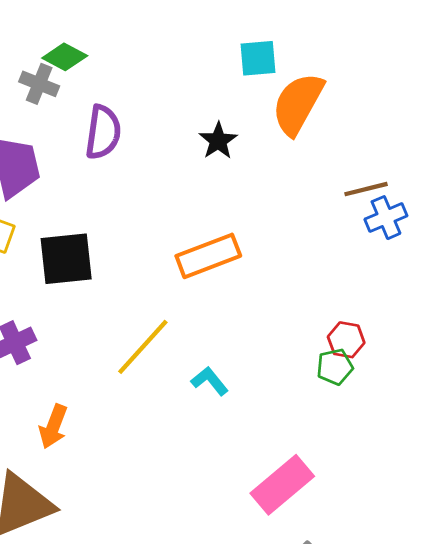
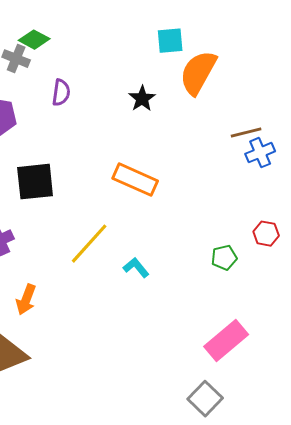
purple semicircle: (103, 132) -> (61, 93), size x0.7
orange rectangle: (208, 256) -> (135, 180), turned 45
red hexagon: (346, 340) -> (266, 234), moved
pink rectangle: (282, 485) -> (226, 341), moved

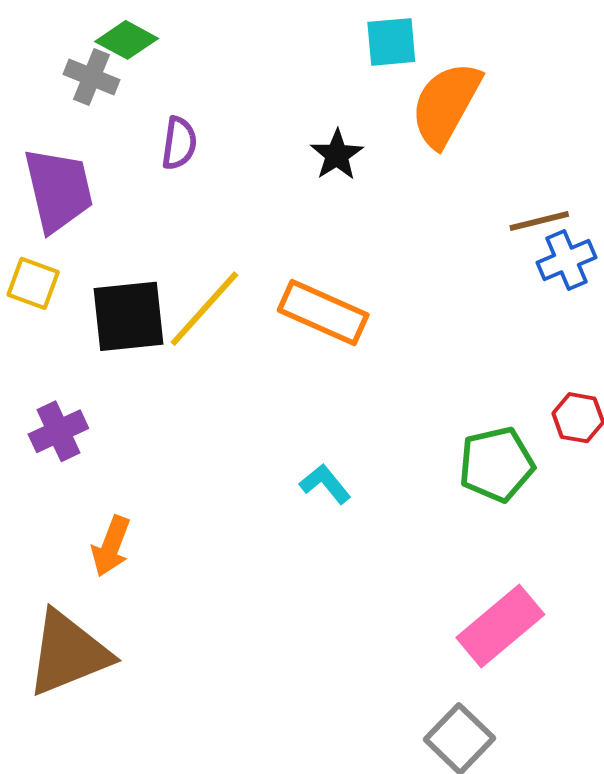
yellow line: (89, 244) -> (204, 309), moved
green pentagon: (224, 258) -> (496, 464), size x1.5

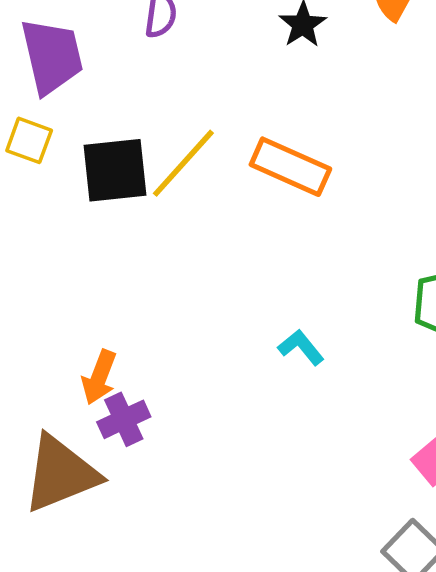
purple cross: (58, 431) -> (124, 419), moved
cyan L-shape: (325, 484) -> (301, 347), moved

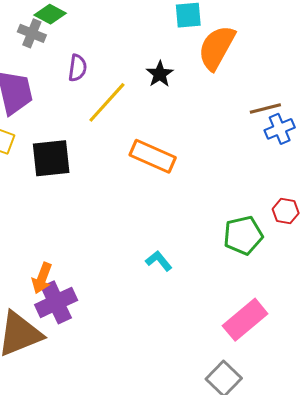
yellow line: (183, 163) -> (107, 102), moved
purple cross: (124, 419) -> (56, 302), size x1.4

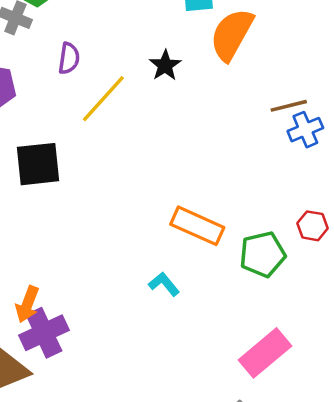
orange rectangle: (153, 156) -> (197, 226), moved

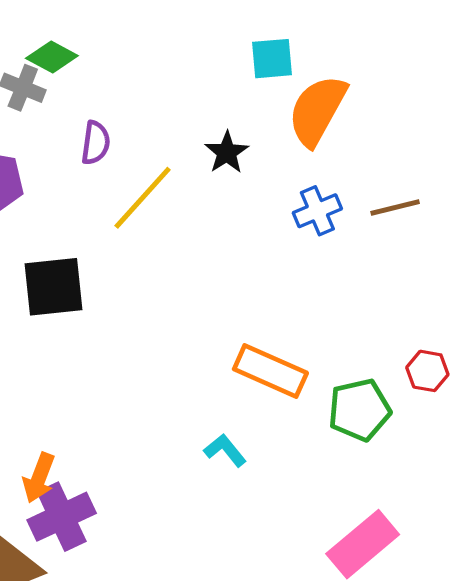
blue cross: (305, 130) -> (317, 211), moved

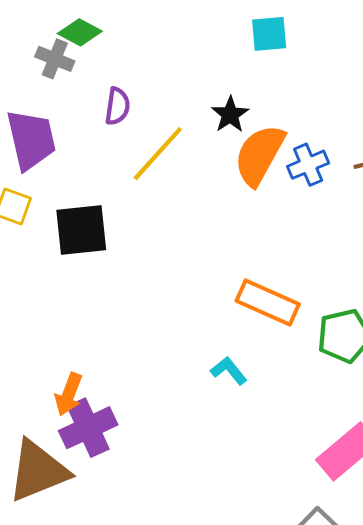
orange semicircle: (317, 110) -> (259, 155), moved

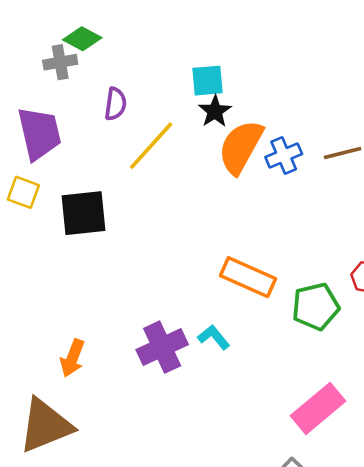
cyan square: (269, 34) -> (208, 81), moved
gray cross: (55, 59) -> (60, 62), turned -32
purple cross: (88, 428) -> (162, 347), moved

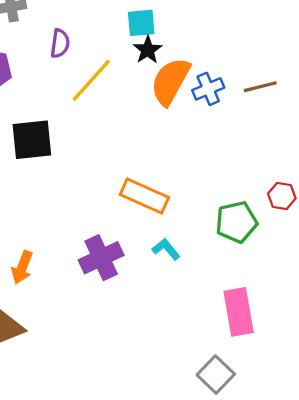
orange rectangle: (248, 277) -> (144, 196), moved
cyan L-shape: (214, 337) -> (166, 249), moved
pink rectangle: (318, 408) -> (239, 312), turned -60

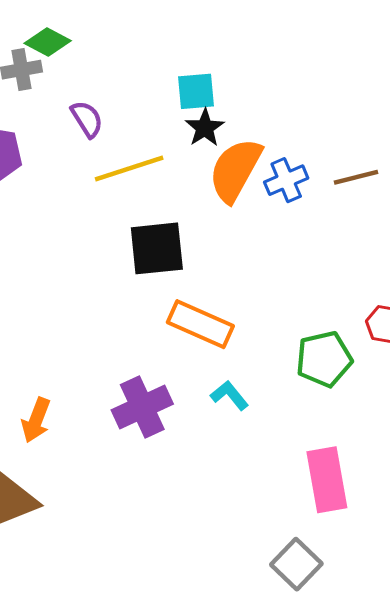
purple semicircle: (60, 43) -> (87, 119), turned -40
yellow line: (91, 80) -> (129, 168), turned 30
black square: (32, 140) -> (157, 248), moved

